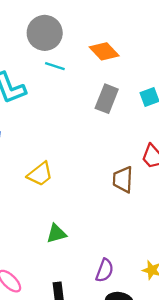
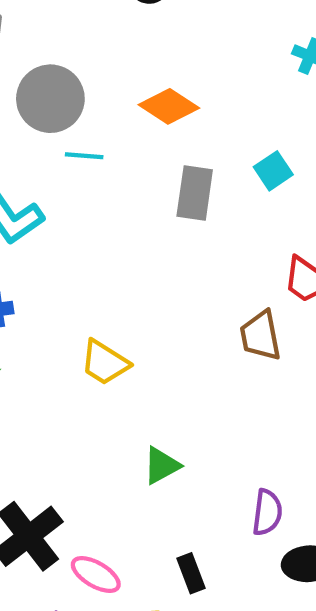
yellow trapezoid: (40, 174) -> (105, 363), turned 84

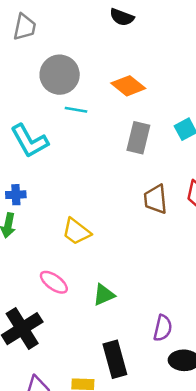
brown trapezoid: (261, 336) -> (156, 199), moved
black rectangle: (191, 573) -> (115, 359), size x1.6
pink ellipse: (96, 574) -> (54, 282), moved

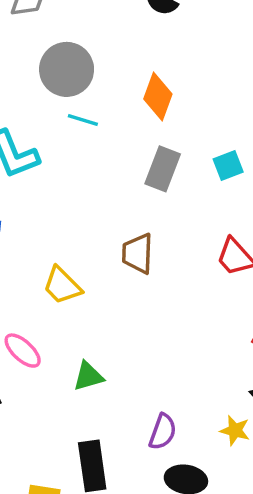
orange diamond: (128, 86) -> (158, 97), turned 64
brown trapezoid: (156, 199) -> (138, 254), moved

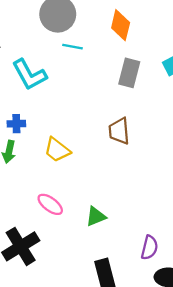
yellow trapezoid: (62, 286) -> (57, 150), moved

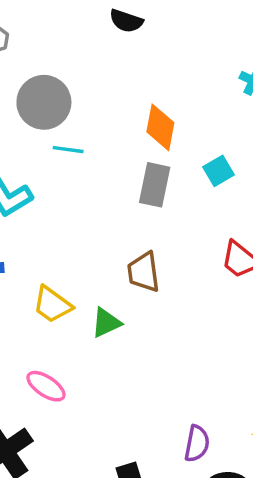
orange diamond: (121, 25) -> (160, 127), moved
green triangle: (96, 216) -> (106, 323), moved

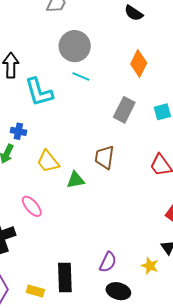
orange diamond: (160, 127) -> (139, 63), moved

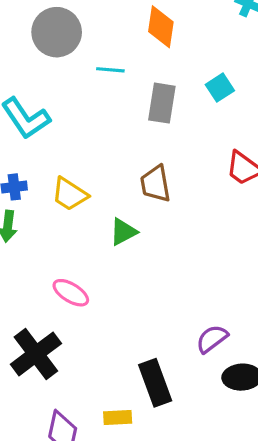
cyan line: (81, 77) -> (110, 70), moved
yellow trapezoid: (48, 161) -> (70, 194), moved
purple semicircle: (108, 262) -> (212, 339), turned -135

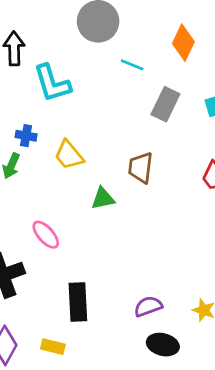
black rectangle: (155, 383) -> (78, 302), moved

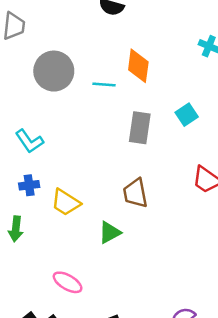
cyan line: (132, 65) -> (104, 85), moved
cyan L-shape: (52, 83) -> (29, 141), size x0.7
blue cross: (26, 136) -> (29, 185), moved

